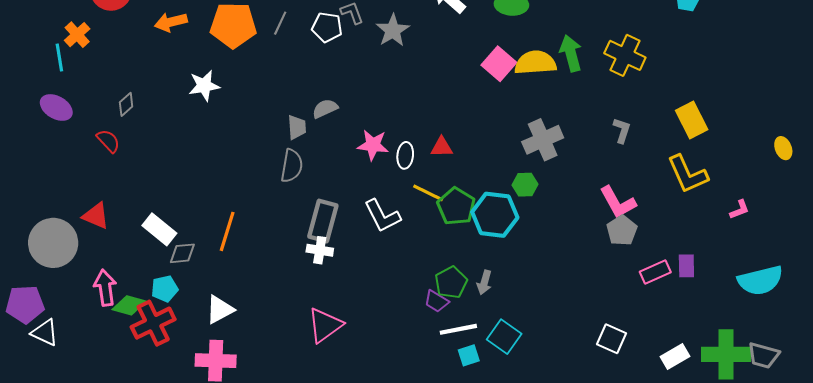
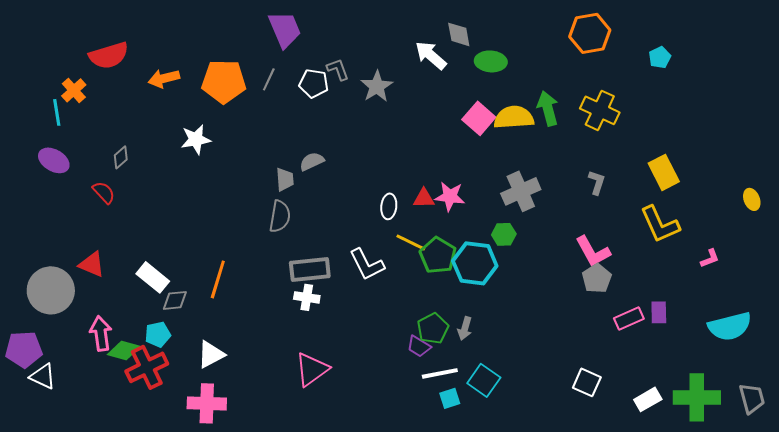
pink star: (373, 145) -> (450, 196), moved
gray rectangle: (323, 221) -> (310, 269), turned 69
gray trapezoid: (763, 355) -> (752, 398), moved, turned -120

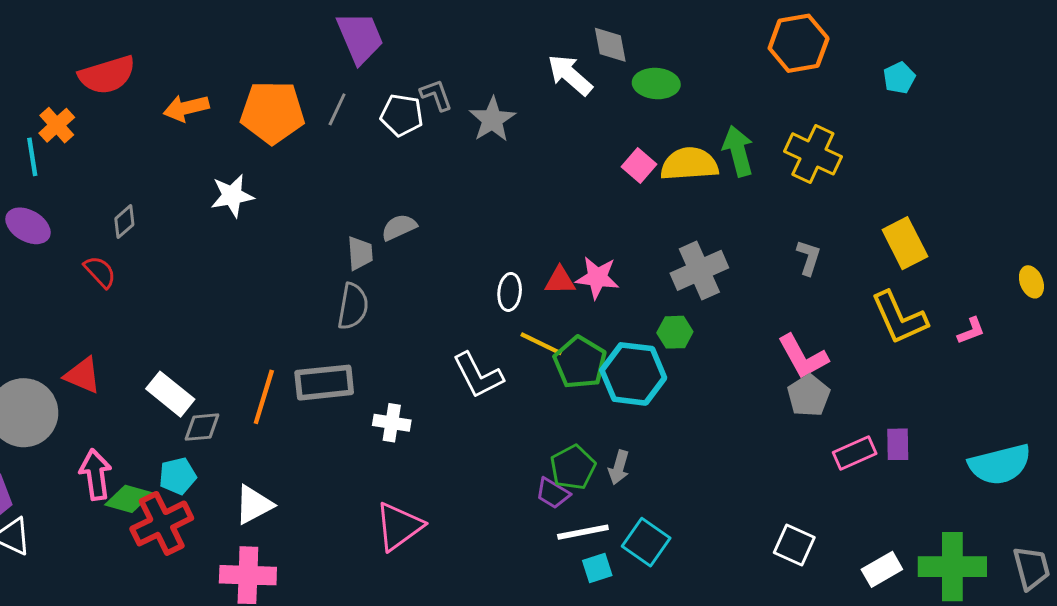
pink square: (479, 118) -> (639, 165), size x0.7
pink L-shape: (710, 258) -> (971, 331), moved
gray rectangle: (310, 269) -> (324, 383), moved

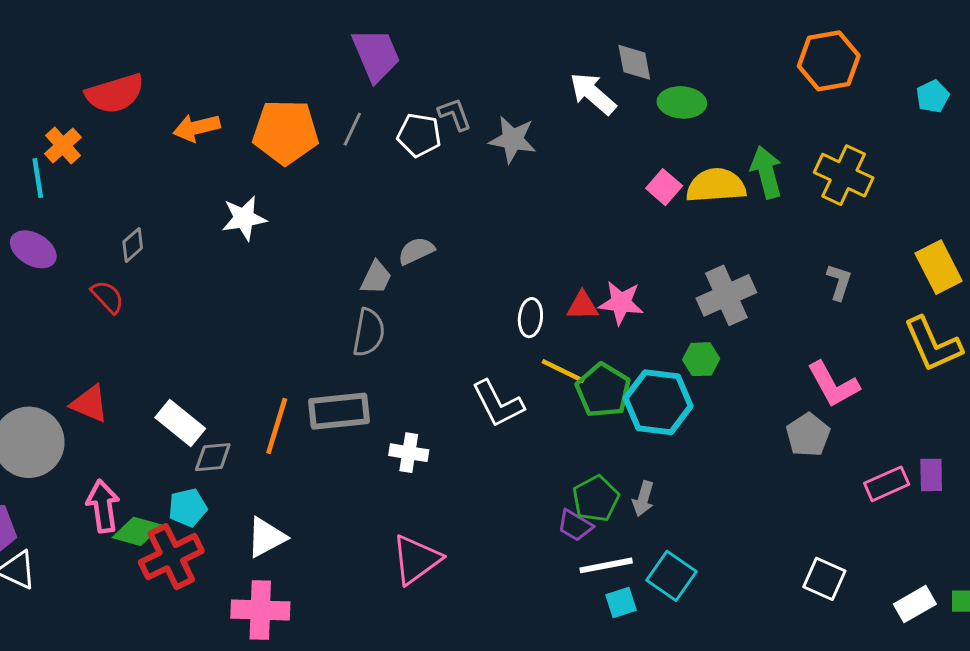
gray star: (492, 119) -> (513, 140), turned -30
gray trapezoid: (360, 253) -> (376, 278), turned 30
gray pentagon: (809, 395) -> (808, 435), moved

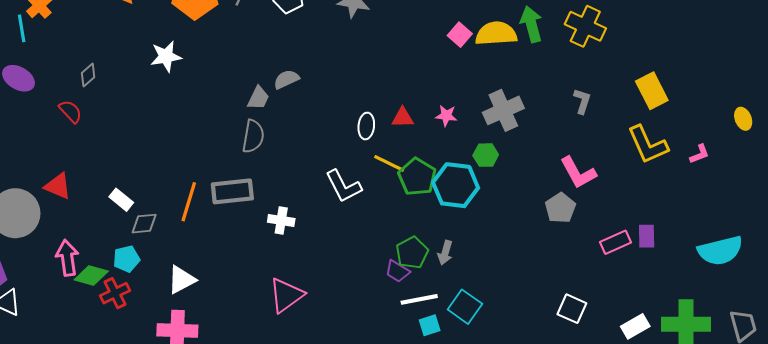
pink star: (621, 303) -> (446, 116), moved, size x0.7
white rectangle: (180, 423) -> (121, 200), size x0.7
red cross: (171, 557) -> (115, 293), size x0.7

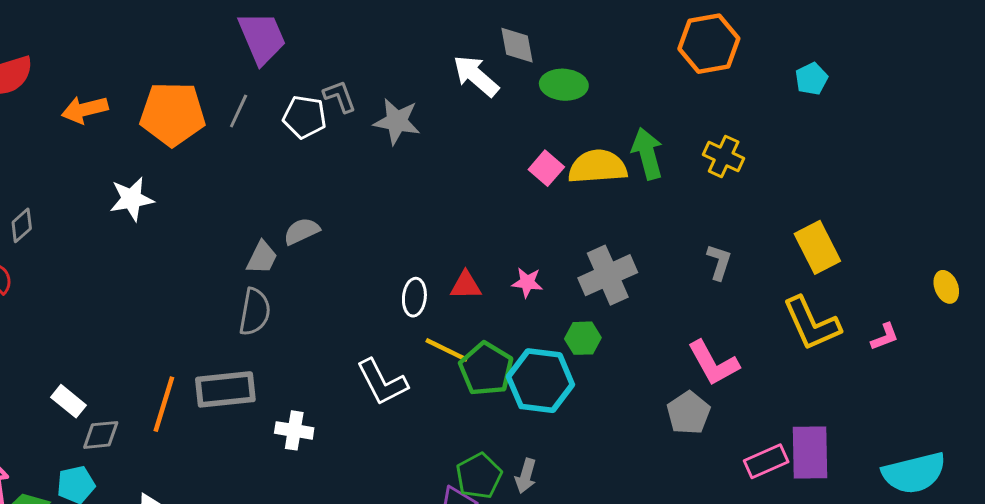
yellow cross: (585, 26) -> (724, 156), size x0.7
purple rectangle: (647, 236) -> (810, 452), size x1.6

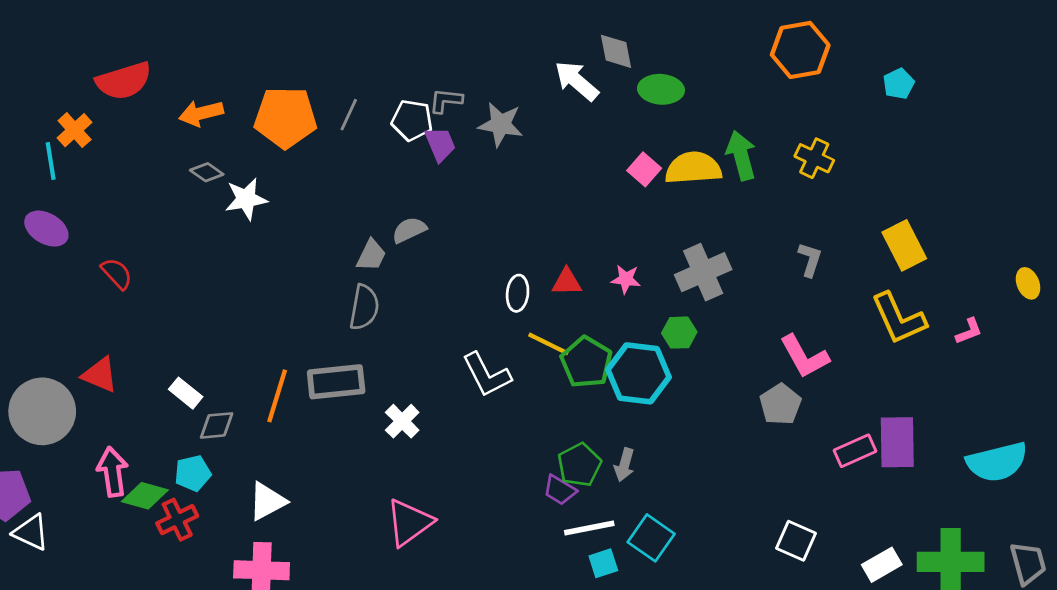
purple trapezoid: (262, 38) -> (440, 144), moved, size x0.7
gray L-shape: (340, 96) -> (446, 101), turned -64
gray diamond: (22, 225) -> (207, 172), moved, turned 76
white cross: (294, 430) -> (402, 421), turned 36

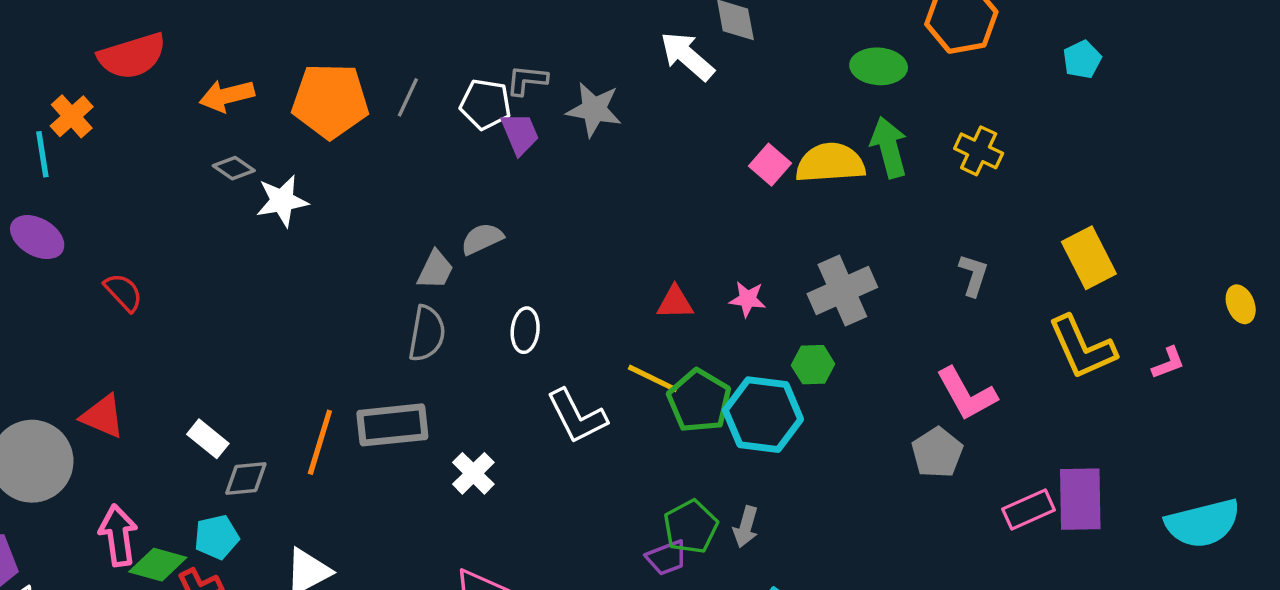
green ellipse: (661, 89) -> (879, 66), moved
white ellipse: (518, 293) -> (525, 330), moved
purple trapezoid: (560, 490) -> (667, 558), turned -52

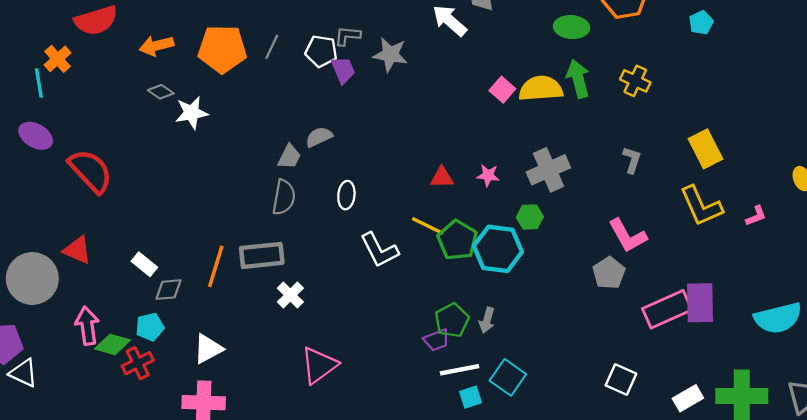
red semicircle: (123, 292) -> (91, 171), size x1.8
white cross: (473, 473) -> (290, 295), moved
pink rectangle: (1029, 509) -> (667, 309), size x1.5

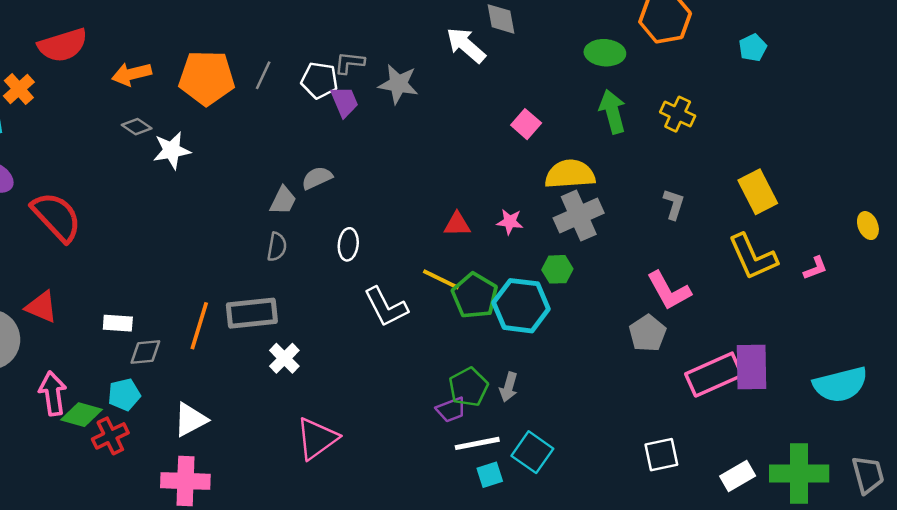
yellow semicircle: (541, 89) -> (570, 174), moved
gray semicircle: (284, 197) -> (277, 247), size x0.7
white rectangle: (144, 264) -> (118, 323), turned -35
white square: (621, 380) -> (661, 455), turned -36

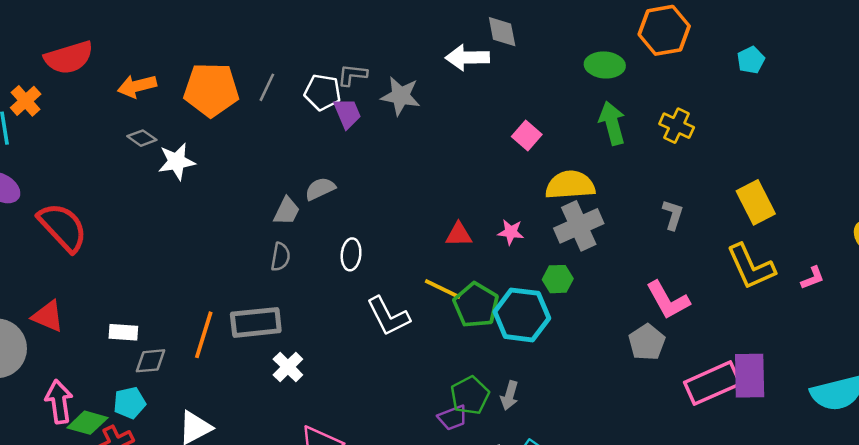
white arrow: (466, 45) -> (467, 58), turned -42

